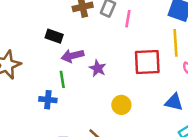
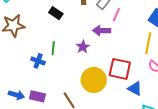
purple arrow: (72, 56) -> (102, 31), moved
red square: (147, 62) -> (120, 69), moved
yellow circle: (121, 105) -> (94, 80), size x1.6

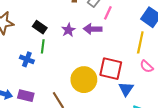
black rectangle: (56, 13) -> (40, 27), moved
purple star: (83, 47) -> (68, 30), moved
blue triangle: (135, 89) -> (126, 89), turned 35

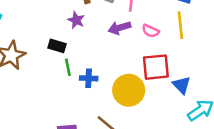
purple star: (68, 30) -> (76, 20), moved
blue cross: (27, 59) -> (89, 78), moved
pink semicircle: (147, 66) -> (151, 31), moved

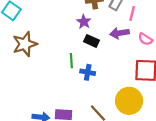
black rectangle: (57, 46) -> (92, 41), moved
yellow circle: (129, 90) -> (129, 101), moved

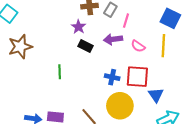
green line: (71, 61) -> (60, 72), moved
blue cross: (88, 72) -> (112, 77), moved

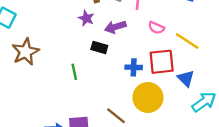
purple arrow: (113, 39) -> (115, 27), moved
black rectangle: (85, 46) -> (99, 47), moved
yellow line: (163, 46) -> (187, 41), moved, turned -50

